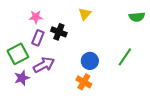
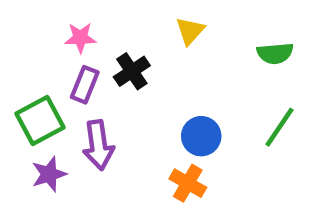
green semicircle: (137, 17) -> (275, 53), moved
black cross: (59, 32) -> (132, 71), turned 35
purple arrow: (44, 65) -> (98, 145), turned 110

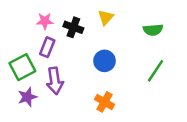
black cross: (132, 71) -> (73, 27), moved, turned -36
blue circle: (201, 136) -> (104, 61), moved

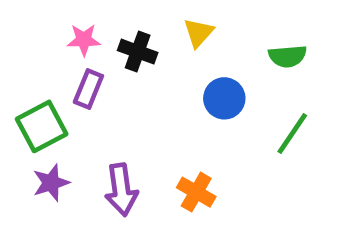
blue circle: (104, 61) -> (224, 98), moved
purple arrow: (55, 81) -> (121, 190), moved

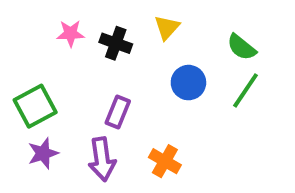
green semicircle: (288, 56) -> (242, 47), turned 44
purple rectangle: (88, 89) -> (118, 112), moved
green line: (292, 134) -> (245, 90), moved

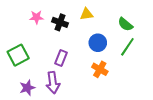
yellow triangle: (167, 28) -> (87, 14), turned 40
purple star: (43, 153) -> (27, 88), moved
orange cross: (165, 161) -> (100, 69), moved

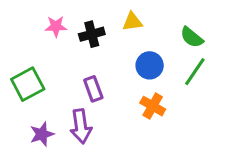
black cross: (60, 22) -> (92, 34), turned -35
purple rectangle: (61, 58) -> (93, 89), turned -42

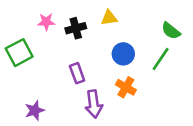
green semicircle: (192, 37) -> (171, 31), moved
green square: (28, 84) -> (19, 53), moved
purple arrow: (81, 126) -> (94, 104), moved

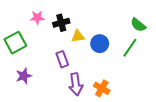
yellow triangle: (109, 18) -> (78, 36), moved
orange cross: (126, 87) -> (102, 88), moved
purple star: (35, 110) -> (24, 76), moved

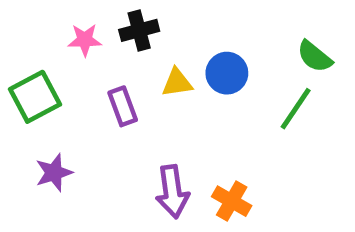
black cross: (61, 23) -> (139, 30), moved
blue circle: (100, 44) -> (227, 73), moved
purple rectangle: (62, 59) -> (123, 106), moved

